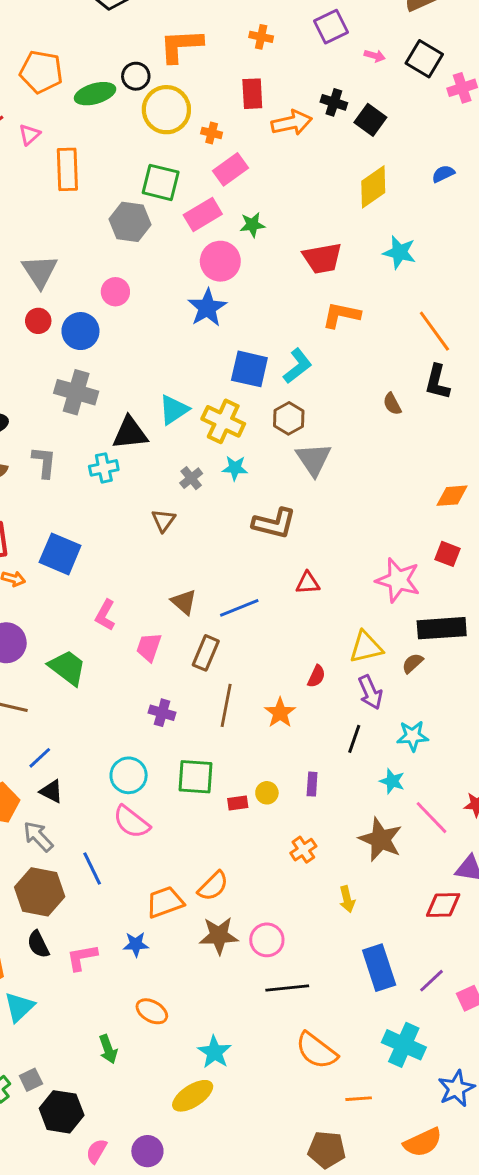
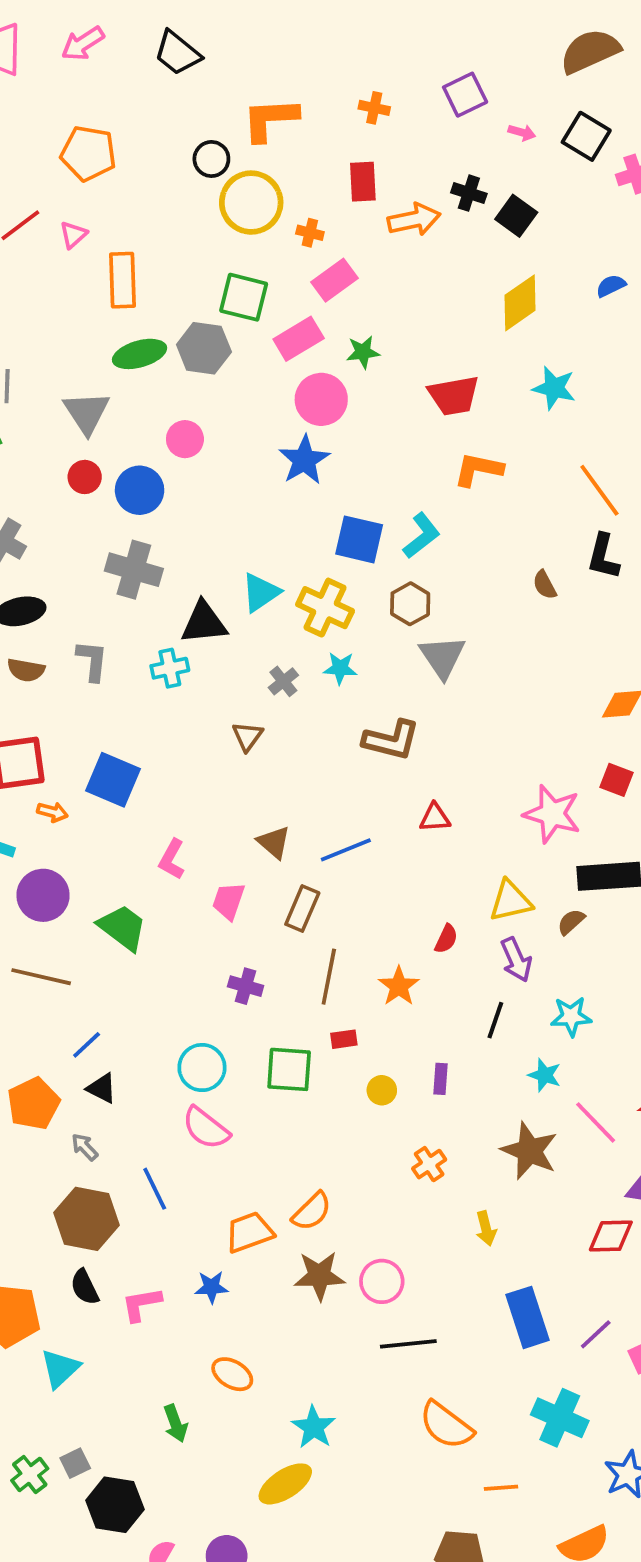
green ellipse: (95, 94) -> (140, 354), moved
red rectangle: (238, 803) -> (344, 1039), moved
gray arrow: (38, 837) -> (85, 1147), size x0.7

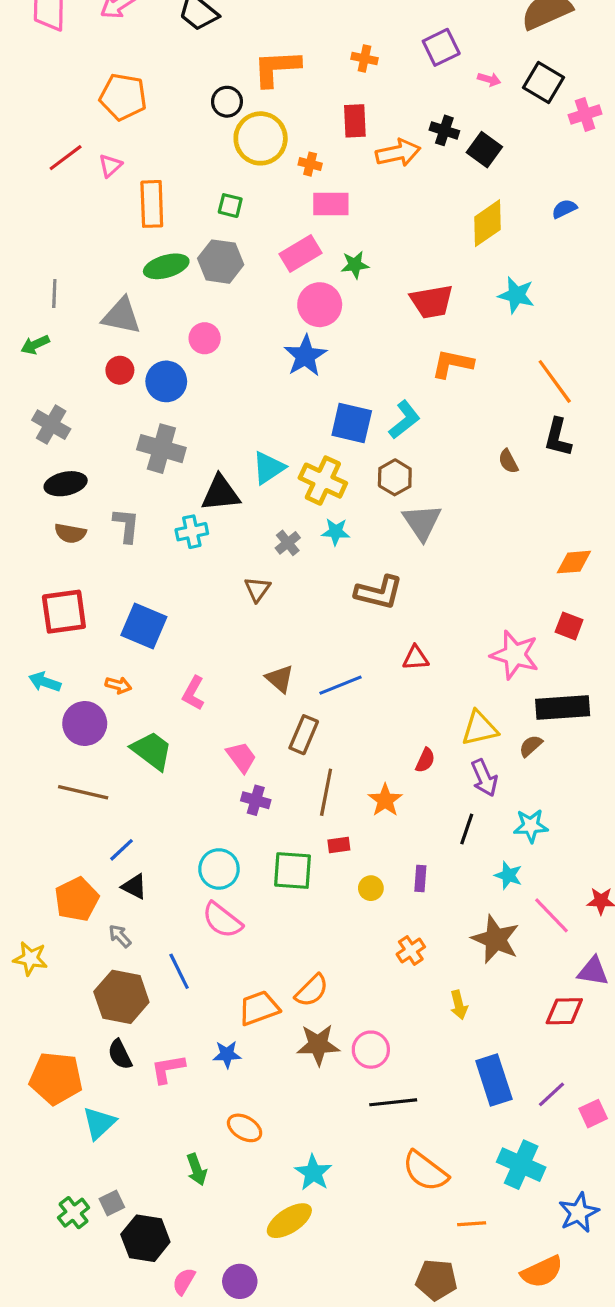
pink rectangle: (334, 280) -> (331, 204), turned 36
green square: (244, 297) -> (230, 206), moved, size x0.6
gray triangle: (87, 413) -> (121, 316), turned -45
orange arrow: (52, 812) -> (118, 685), moved
pink trapezoid: (228, 901) -> (241, 757), moved, turned 124

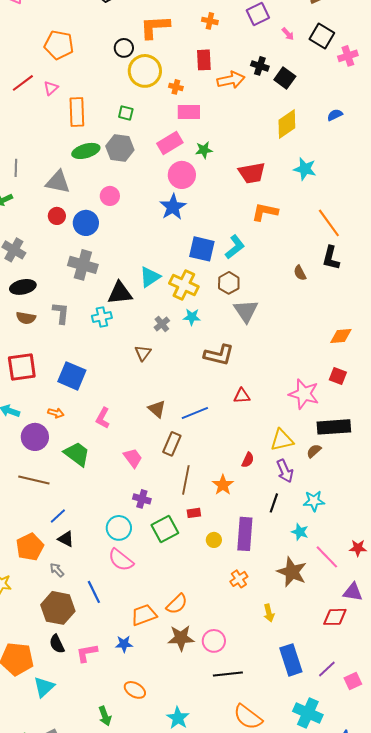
pink arrow: (489, 79) -> (288, 34), turned 32
purple cross: (256, 800) -> (142, 499), moved
green square: (293, 871) -> (165, 529), turned -32
purple rectangle: (420, 879) -> (245, 534), size x2.0

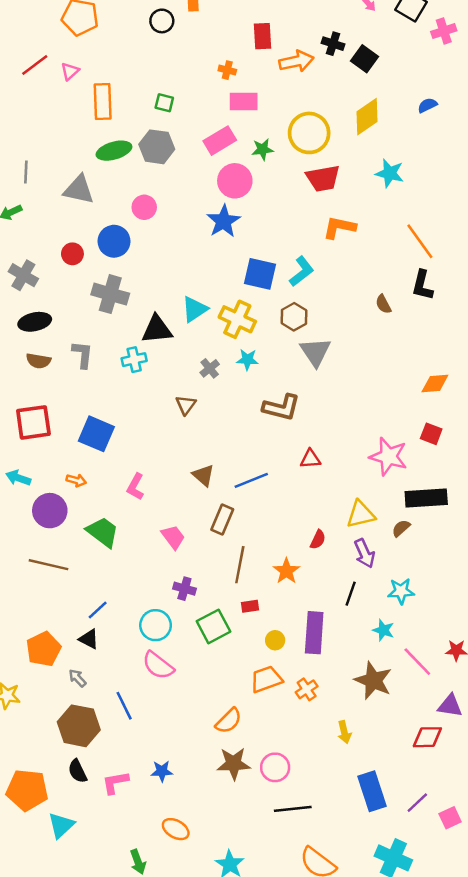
yellow circle: (145, 71) -> (309, 133), moved
red circle: (57, 216) -> (72, 254), moved
blue line: (58, 516) -> (98, 610), moved
orange trapezoid: (144, 615) -> (266, 679), moved

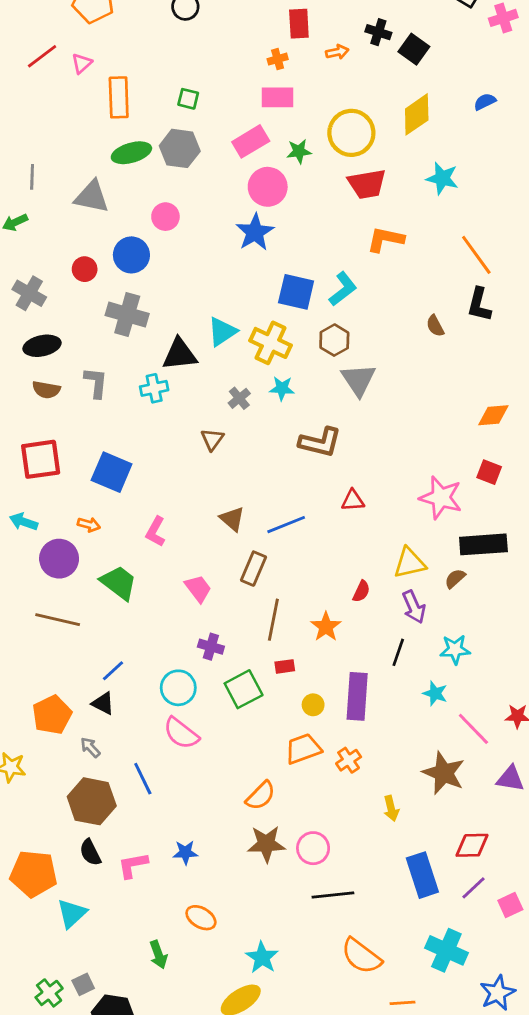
orange arrow: (297, 61) -> (337, 52), size x0.6
orange cross: (227, 70) -> (278, 59), moved, turned -30
brown star: (373, 681) -> (444, 773), moved
red diamond: (427, 737) -> (472, 845), moved

